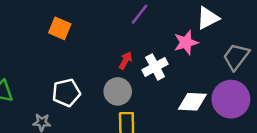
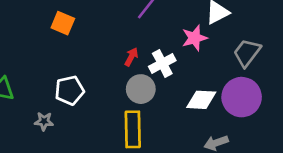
gray circle: (118, 91) -> (141, 89), moved

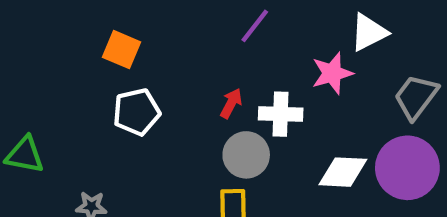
white cross: (162, 63) -> (281, 114), turned 30
white pentagon: (70, 90) -> (137, 112), moved

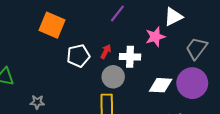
orange square: (121, 50) -> (52, 25), size x1.4
white pentagon: (137, 112) -> (78, 56), moved

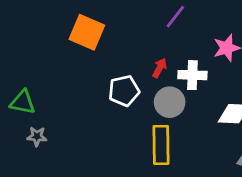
white pentagon: (78, 56) -> (124, 91), moved
gray star: (37, 102) -> (37, 136), moved

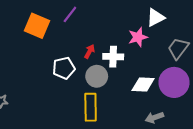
purple line: (175, 17) -> (70, 14), moved

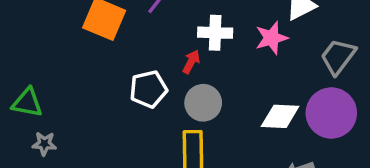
white cross: (113, 57) -> (215, 33), moved

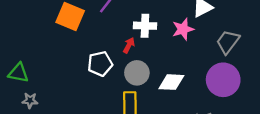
white diamond: (280, 116) -> (171, 82), moved

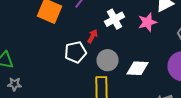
white cross: (145, 26) -> (114, 19), turned -30
red arrow: (129, 45) -> (92, 36), moved

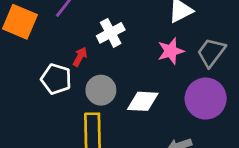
pink star: (148, 22) -> (171, 51), moved
white pentagon: (76, 52) -> (56, 79), turned 30

